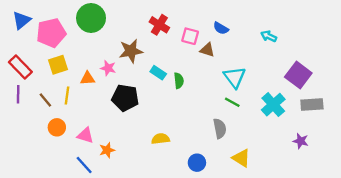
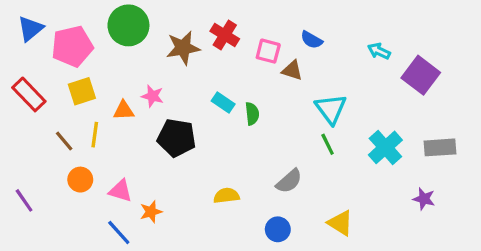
brown star: (131, 51) -> (183, 48), moved
purple square: (298, 75) -> (421, 75), moved
purple line: (18, 94) -> (24, 200), moved, turned -36
green line: (232, 102) -> (328, 144), turned 35
gray semicircle: (220, 128) -> (289, 181), moved, turned 60

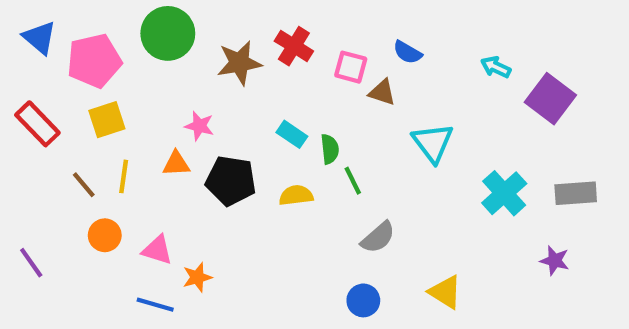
blue triangle: (30, 29) -> (40, 38), turned -40
orange triangle: (124, 111) -> (176, 164), moved
green line: (328, 144) -> (353, 181), moved
yellow semicircle: (226, 196) -> (296, 195), moved
blue line: (119, 233) -> (155, 305), turned -32

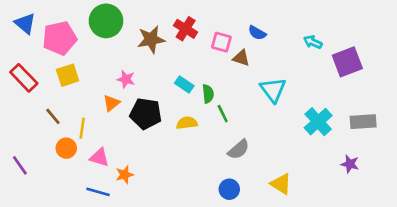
purple square: (550, 99) -> (347, 62), turned 32
orange triangle: (176, 164) -> (111, 103), turned -36
yellow line: (124, 176) -> (82, 128), moved

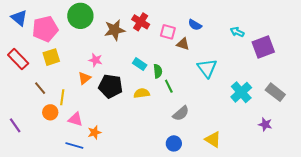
gray rectangle: (363, 122) -> (275, 92), turned 42

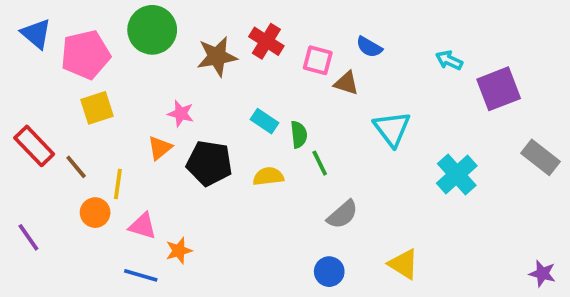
red rectangle: (18, 59) -> (34, 146), moved
gray rectangle: (275, 92) -> (540, 157), moved
purple star: (265, 124) -> (542, 273), moved

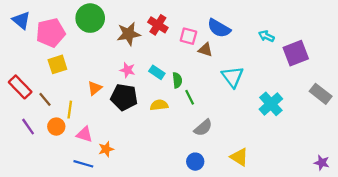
blue semicircle: (369, 47) -> (219, 28), size x1.5
pink star: (181, 114) -> (127, 70), moved
purple line: (28, 237) -> (28, 127), moved

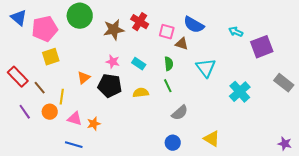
green semicircle: (177, 80) -> (169, 64), moved
orange star: (106, 149) -> (94, 124), moved

